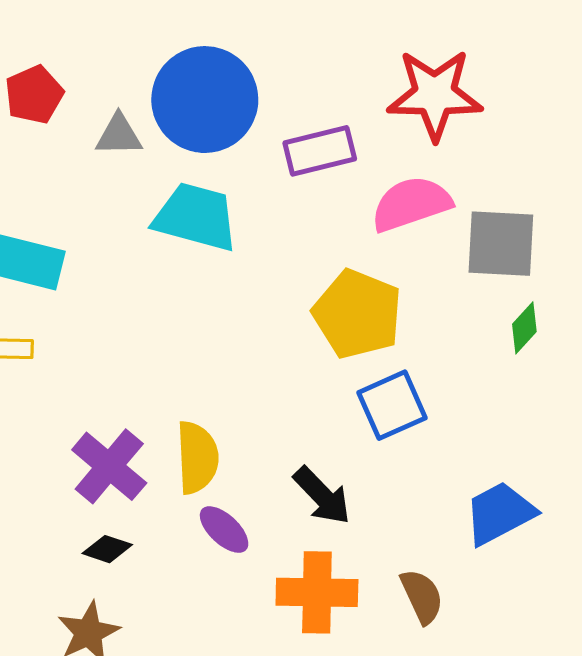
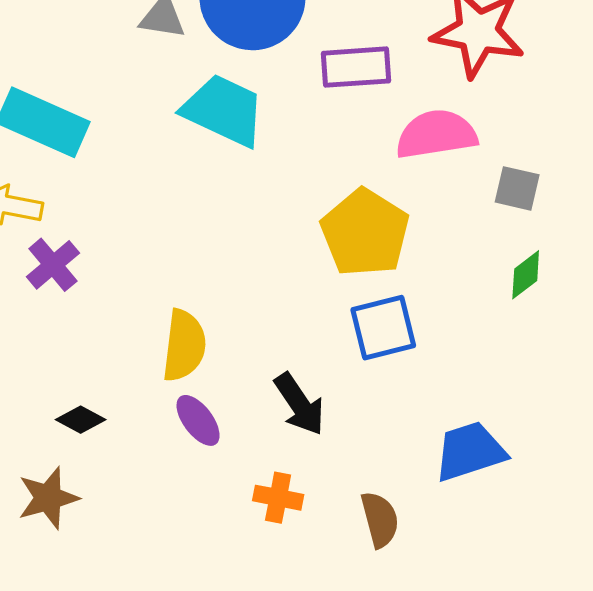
gray square: (501, 244) -> (517, 188), size x0.6
purple cross: (109, 466) -> (53, 265), moved, size x0.7
orange cross: (317, 592) -> (278, 498), size x0.6

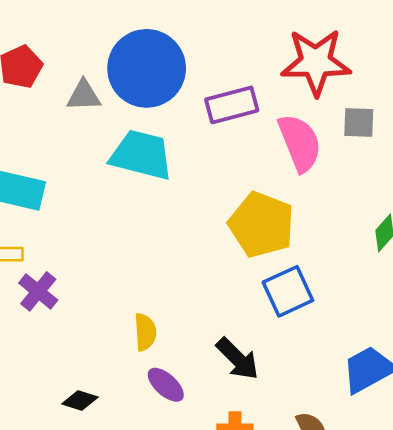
pink semicircle: (436, 134) -> (300, 143), turned 88
gray square: (517, 188) -> (359, 123), moved
yellow semicircle: (184, 346) -> (145, 332), size x0.7

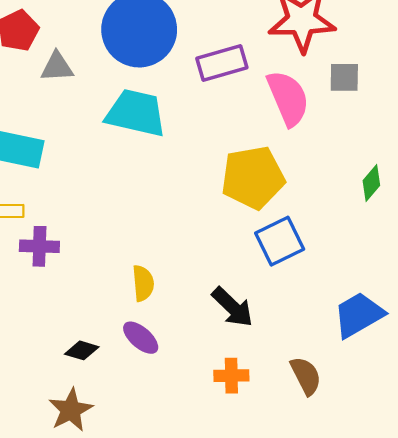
gray triangle: (84, 96) -> (57, 67), moved
yellow pentagon: (261, 225) -> (253, 178), turned -30
purple cross: (38, 291) -> (39, 246), turned -36
purple ellipse: (166, 385) -> (141, 338), moved

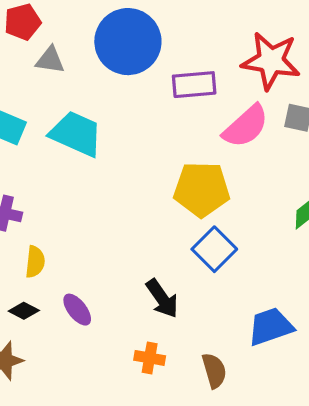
pink semicircle: (288, 98) -> (246, 126), turned 60
cyan trapezoid: (136, 113) -> (76, 134), moved
blue square: (280, 241) -> (214, 249), turned -30
yellow semicircle: (143, 283) -> (35, 262), moved

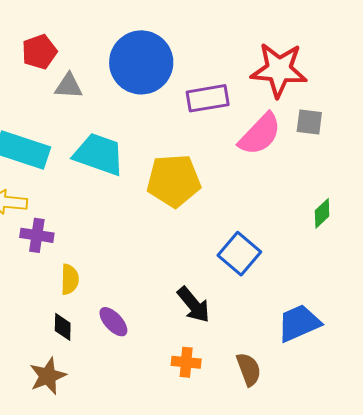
yellow pentagon: (202, 189) -> (174, 181), moved
black diamond: (24, 311) -> (63, 327), turned 68

